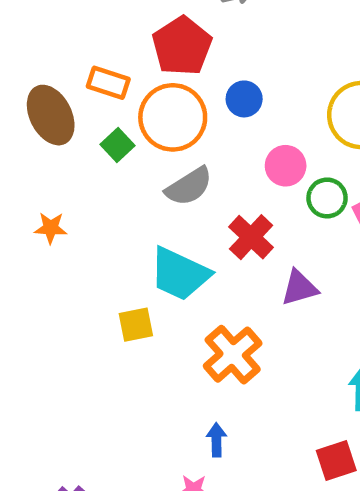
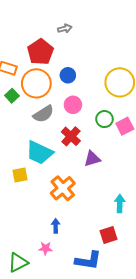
pink circle: (286, 166) -> (73, 105), moved

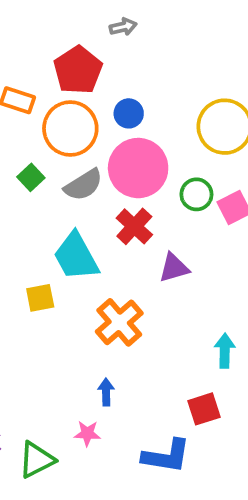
green square: (12, 96) -> (31, 177), moved
pink circle: (73, 105) -> (138, 168), size x1.8
cyan trapezoid: (39, 153) -> (76, 256), turned 36

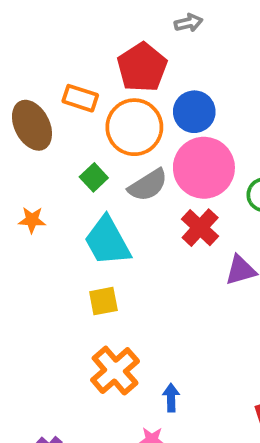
blue circle: (129, 113) -> (194, 112), size x1.4
cyan trapezoid: (76, 256) -> (107, 241), moved
orange cross: (119, 322) -> (115, 371), moved

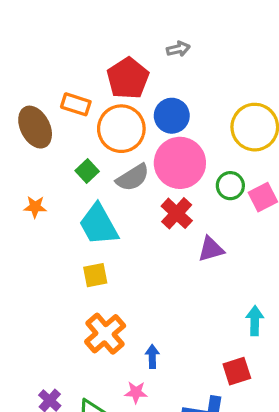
gray arrow: (188, 23) -> (178, 49), moved

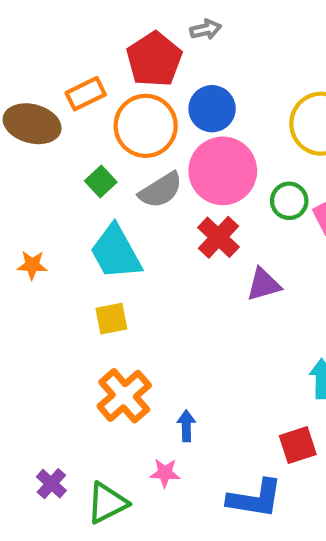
gray arrow: (178, 49) -> (206, 29), moved
orange rectangle: (76, 104) -> (86, 94), turned -44
brown ellipse: (35, 127) -> (32, 124), turned -48
orange star: (35, 207) -> (32, 265), moved

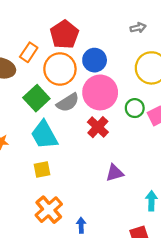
gray arrow: (206, 29) -> (138, 28), moved
orange rectangle: (86, 94) -> (29, 52), turned -30
green square: (101, 182) -> (36, 98), size x1.6
purple triangle: (263, 284) -> (115, 173), moved

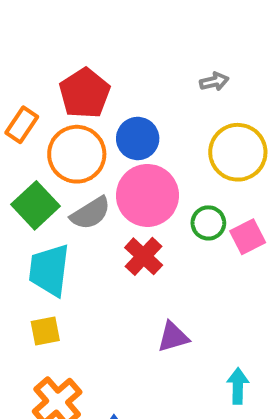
cyan trapezoid: (44, 135) -> (49, 270), turned 36

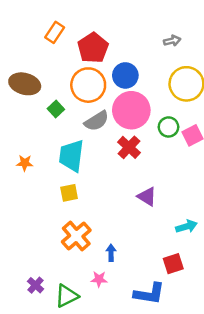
orange rectangle: (22, 125) -> (55, 32), moved
green square: (36, 205) -> (56, 109), moved, size x0.6
purple triangle: (173, 337) -> (147, 196), turned 48
cyan arrow: (238, 386) -> (186, 226), turned 72

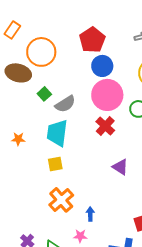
orange rectangle: (55, 32) -> (12, 30), moved
red pentagon: (93, 48) -> (92, 40), moved
orange circle: (88, 85) -> (41, 52), moved
gray semicircle: (97, 121) -> (65, 104), moved

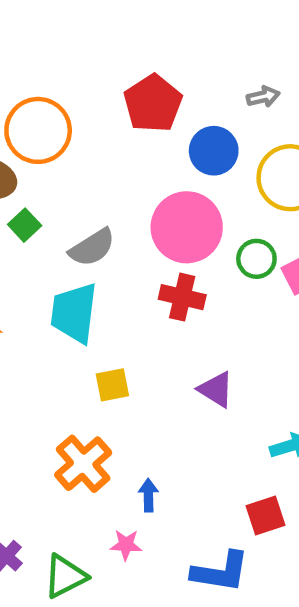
blue circle: (102, 66) -> (214, 151), moved
green square: (44, 94) -> (25, 225), moved
red cross: (105, 126) -> (182, 297), turned -30
yellow square: (55, 164) -> (112, 385), moved

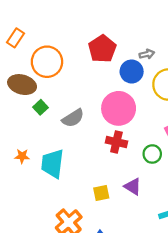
gray arrow: (263, 97) -> (147, 54), moved
green circle: (256, 259) -> (152, 154), moved
cyan trapezoid: (74, 313) -> (52, 164), moved
yellow square: (112, 385) -> (101, 193), moved

